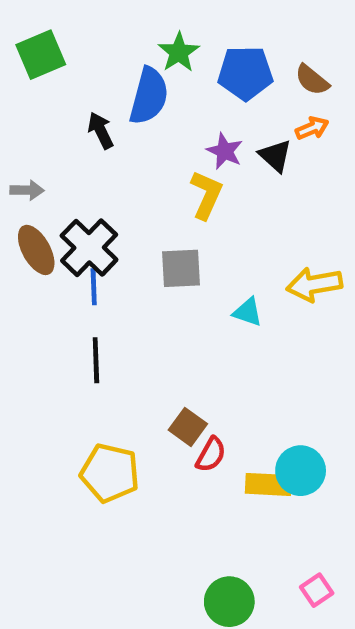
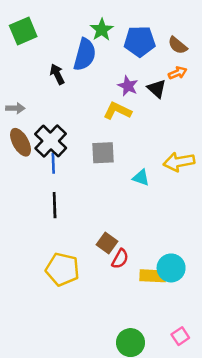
yellow L-shape: (206, 195) -> (117, 111), turned -88

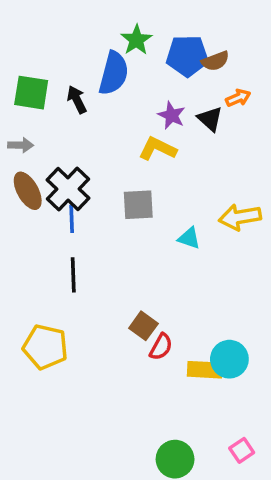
green square: (23, 31) -> (31, 93), moved, turned 32
brown semicircle: (178, 45) -> (215, 61), moved, turned -60
yellow pentagon: (62, 269) -> (45, 347), moved

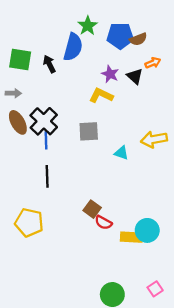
red semicircle: (161, 347) -> (103, 223), turned 90

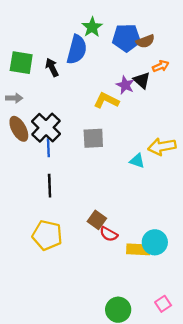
purple star: (110, 74) -> (125, 85), moved
cyan triangle: (121, 153) -> (137, 161), moved
yellow pentagon: (29, 223) -> (47, 235), moved

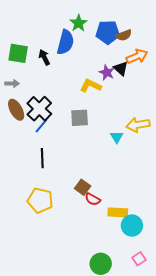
orange arrow: (161, 66) -> (137, 56), size x1.5
blue line: (48, 148) -> (41, 126), turned 42
cyan triangle: (137, 161) -> (117, 137), turned 40
cyan circle: (155, 242) -> (132, 226), moved

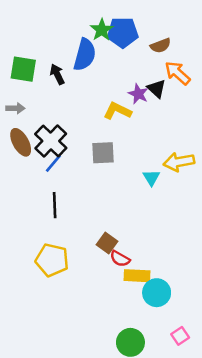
blue pentagon: (108, 32) -> (123, 32), moved
orange arrow: (137, 56) -> (178, 73), turned -115
yellow rectangle: (118, 212) -> (137, 276), moved
cyan circle: (132, 226) -> (157, 293), moved

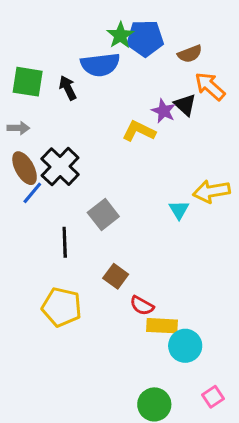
blue semicircle: (85, 55) -> (100, 65), turned 68
gray square: (103, 153) -> (103, 214), moved, turned -35
blue line: (53, 163) -> (32, 193), moved
brown square: (107, 243) -> (116, 276), moved

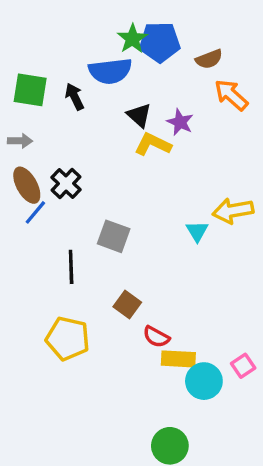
black triangle: (185, 105) -> (139, 115), moved
black cross: (60, 167) -> (66, 183), size x0.7
gray square: (103, 214) -> (114, 236), turned -32
pink square: (213, 397) -> (243, 366), moved

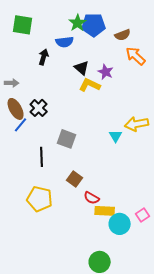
blue semicircle: (110, 71) -> (65, 42), size x0.7
green square: (30, 90) -> (23, 25), moved
black arrow: (74, 97) -> (44, 57), turned 42

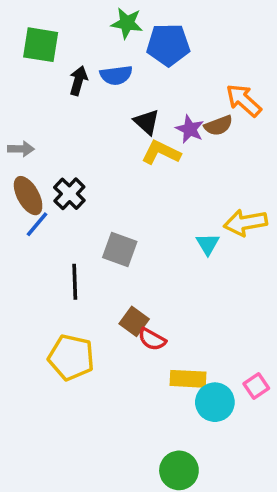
green star: (78, 23) -> (127, 23), moved, turned -30
brown semicircle: (123, 35) -> (218, 126), moved
black arrow: (44, 57) -> (78, 81), moved
red semicircle: (92, 198) -> (152, 339), moved

